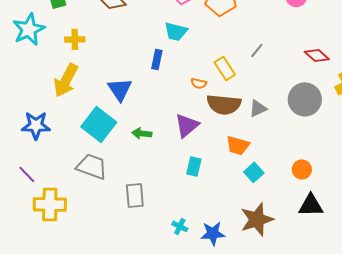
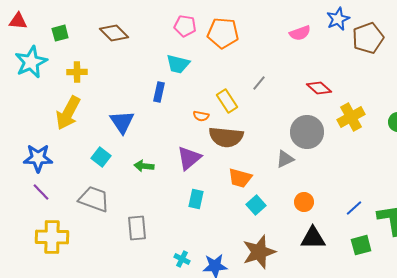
gray triangle: (258, 108) -> (285, 159), moved
cyan square: (99, 124) -> (101, 157), size x0.6
purple line: (27, 174) -> (41, 192), moved

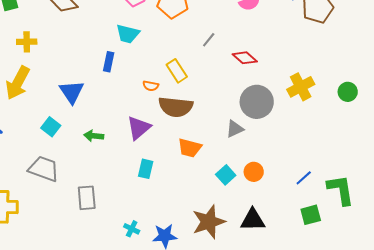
gray line: (259, 83) -> (209, 40), moved
red diamond: (319, 88) -> (245, 58), moved
cyan square: (256, 205) -> (226, 175), moved
black triangle: (313, 238) -> (253, 220), moved

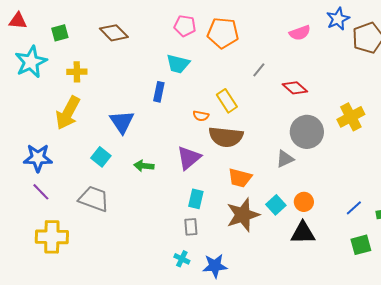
gray rectangle: (87, 198) -> (191, 227), moved, size x0.7
black triangle: (253, 220) -> (303, 233), moved
brown star: (209, 222) -> (243, 215), moved

